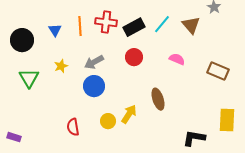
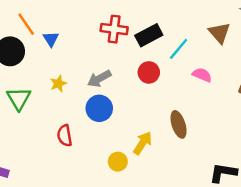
cyan line: (162, 24) -> (179, 49), moved
orange line: (80, 26) -> (26, 24), moved, turned -30
yellow circle: (108, 121) -> (118, 162), moved
red semicircle: (73, 127) -> (65, 136), moved

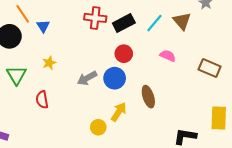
cyan line: (179, 49) -> (154, 23), moved
gray arrow: (99, 79) -> (87, 78), moved
blue circle: (99, 108) -> (115, 78), moved
red semicircle: (65, 136) -> (42, 100), moved

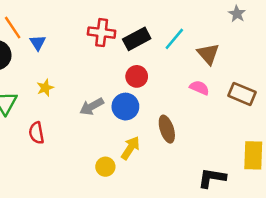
brown triangle: (182, 21) -> (208, 54), moved
pink semicircle: (168, 56) -> (199, 88), moved

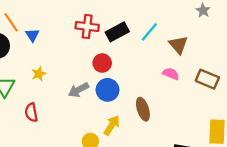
red circle: (137, 76) -> (102, 63), moved

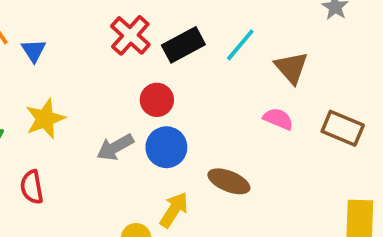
red cross: (87, 27) -> (130, 35), turned 35
yellow star: (39, 74) -> (45, 119), size x1.5
brown ellipse: (143, 109) -> (229, 181), turned -50

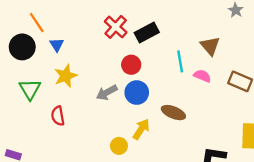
cyan line: (240, 45) -> (180, 61), moved, turned -50
blue triangle: (34, 51) -> (57, 45), moved

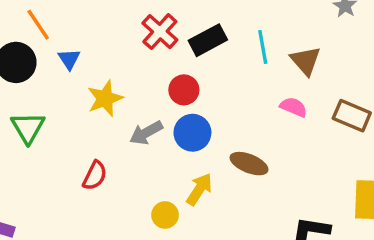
cyan line: (180, 61) -> (263, 47), moved
yellow star: (66, 76) -> (105, 98), moved
red semicircle: (58, 116) -> (95, 176), moved, turned -144

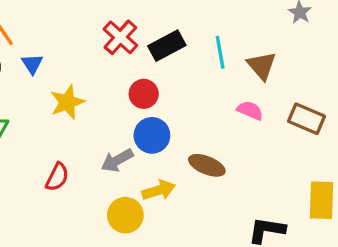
gray arrow: (146, 133) -> (117, 160), moved
yellow arrow: (199, 189) -> (159, 190), turned 40
yellow circle: (165, 215) -> (125, 215), size x1.4

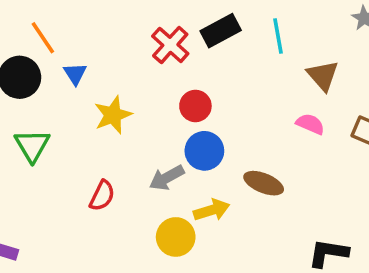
black rectangle: (167, 46) -> (221, 31), moved
cyan line: (220, 52) -> (278, 36), moved

